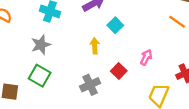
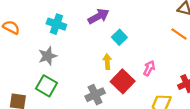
yellow arrow: (95, 46) -> (107, 62), moved
red square: (119, 71) -> (123, 81), size x1.5

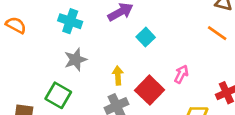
gray star: (48, 56) -> (75, 60), moved
yellow arrow: (107, 62) -> (118, 75), moved

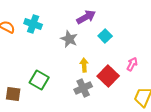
cyan cross: (70, 21) -> (33, 24), moved
gray star: (75, 60) -> (69, 39), moved, turned -30

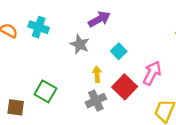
cyan square: (105, 36) -> (119, 51), moved
pink arrow: (132, 64) -> (152, 73), size x1.5

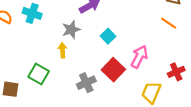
gray star: (80, 44) -> (71, 30), turned 30
yellow arrow: (97, 74) -> (62, 50), moved

